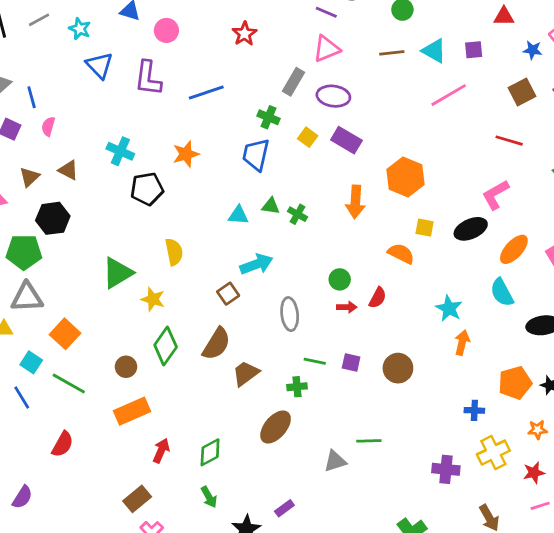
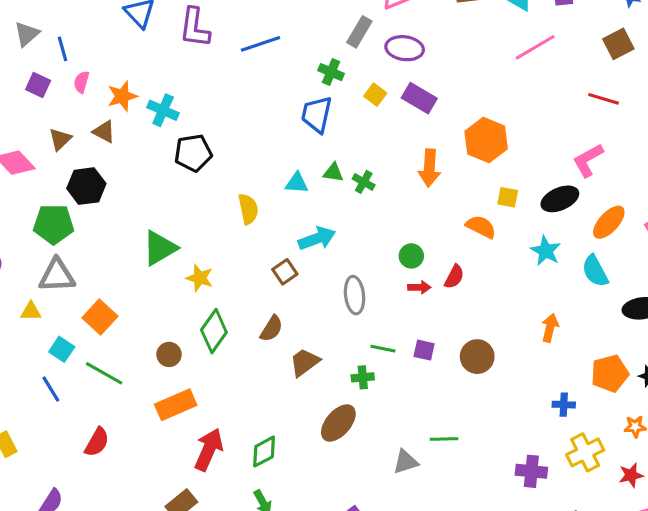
orange star: (186, 154) -> (122, 96), moved
yellow semicircle: (174, 252) -> (248, 209), moved
cyan star: (449, 308) -> (546, 251), moved
brown semicircle: (216, 344) -> (272, 329), size x0.7
red arrow: (161, 451) -> (209, 450), size x1.5

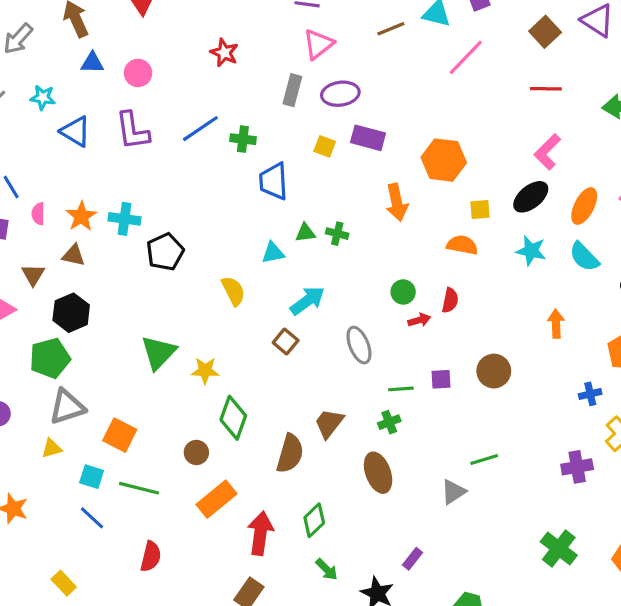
green cross: (331, 72) -> (243, 139), moved
brown semicircle: (272, 329) -> (290, 453), moved, size x1.4
brown ellipse: (338, 423) -> (378, 473), turned -45

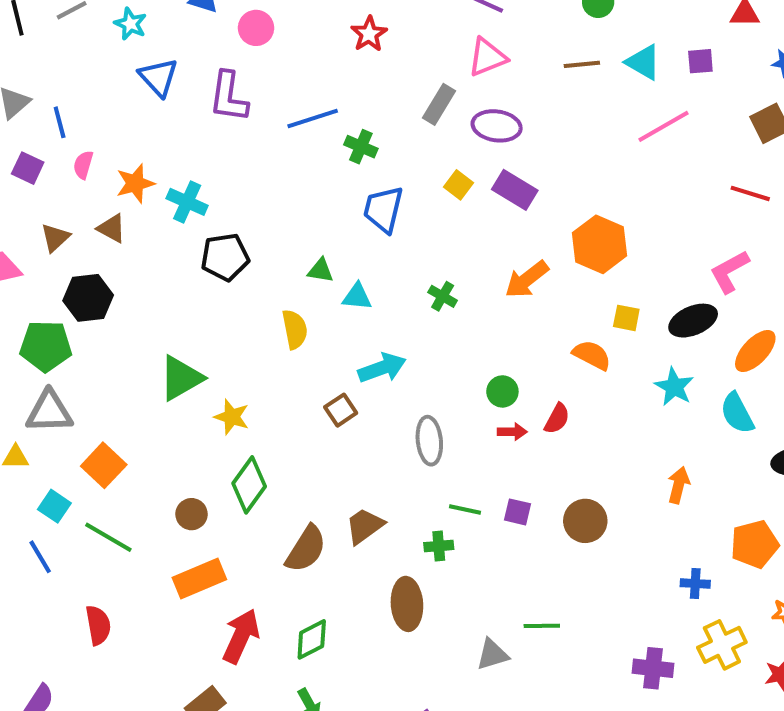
orange arrow: (397, 202) -> (527, 279), turned 48
green triangle: (305, 233) -> (321, 270), moved
red semicircle: (151, 556) -> (98, 625), turned -40

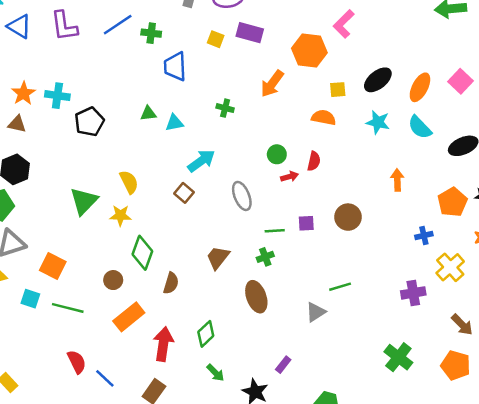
pink L-shape: (729, 272) -> (344, 24), moved
yellow semicircle: (295, 329) -> (129, 182), moved
brown semicircle: (306, 549) -> (171, 283), moved, size x0.7
blue line: (40, 557) -> (105, 378), moved

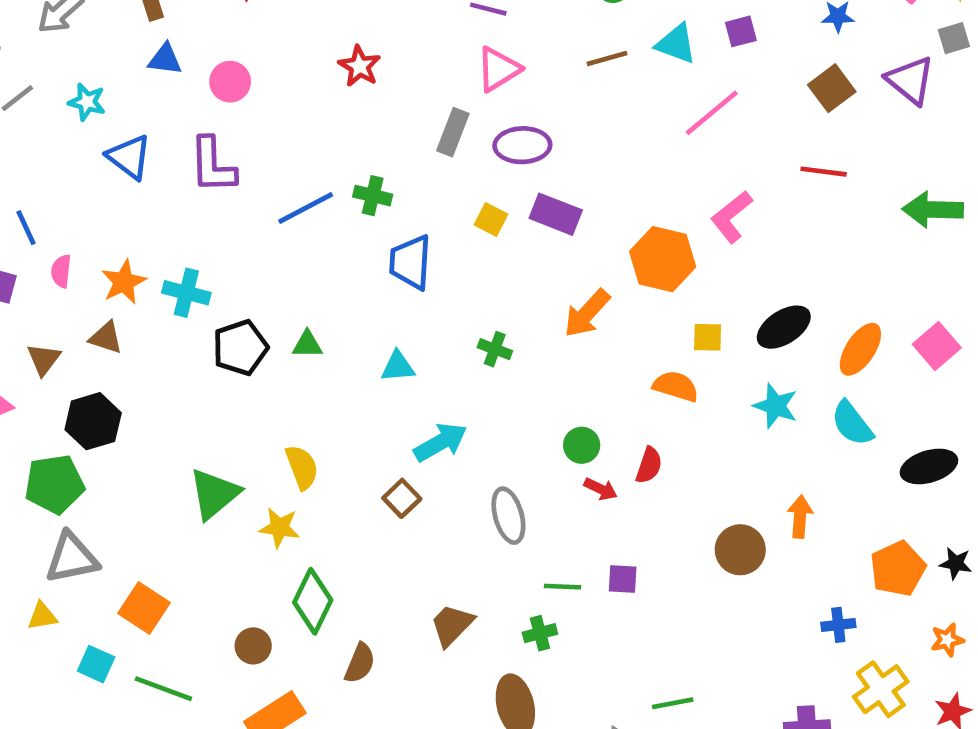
blue line: (118, 25) -> (306, 208), moved
green triangle: (148, 113) -> (307, 344), moved
red arrow: (289, 177) -> (601, 489), turned 35
brown circle: (348, 217) -> (740, 550), moved

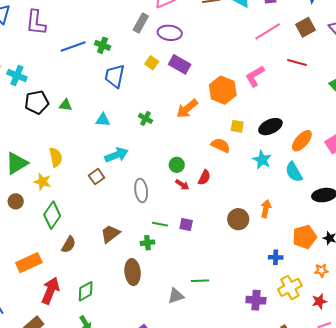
pink line: (712, 113) -> (268, 31), moved
brown circle: (253, 646) -> (16, 201), moved

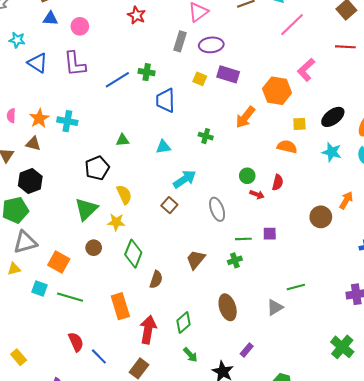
pink line: (268, 31) -> (292, 25), moved
black pentagon: (37, 102) -> (97, 168), moved
orange arrow: (266, 209) -> (346, 200), turned 30
orange rectangle: (29, 263) -> (120, 306), turned -70
brown ellipse: (133, 272) -> (228, 307), moved

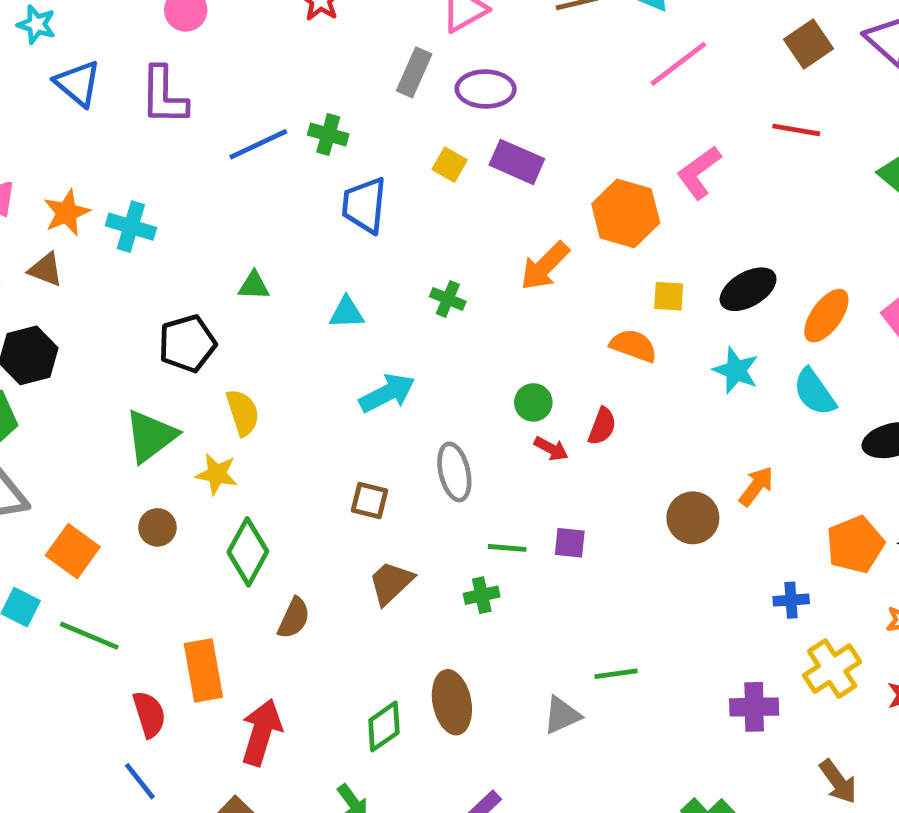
brown square: (169, 205) -> (369, 500), moved, turned -35
green diamond: (184, 322) -> (384, 726), moved
red semicircle: (76, 342) -> (149, 714), moved

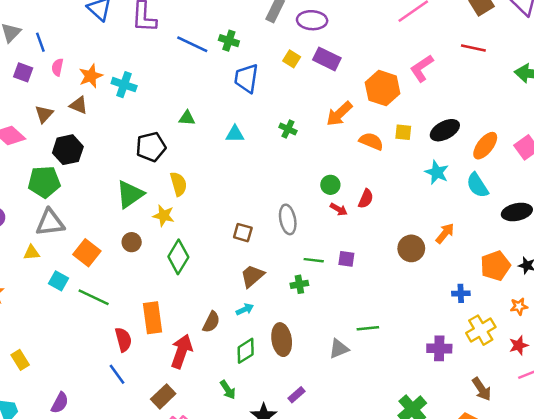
blue line: (258, 144) -> (192, 44), turned 48
orange semicircle: (633, 346) -> (371, 141), moved
cyan arrow: (387, 393) -> (245, 309), moved, size x0.6
brown semicircle: (294, 618) -> (211, 322), moved

